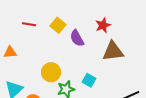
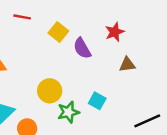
red line: (29, 24) -> (22, 17), moved
brown triangle: (113, 51) -> (127, 65), size x0.6

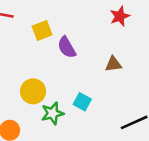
yellow square: (58, 32) -> (42, 31), turned 30
red star: (115, 32) -> (120, 16), moved

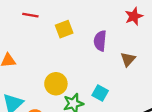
purple semicircle: (67, 47) -> (100, 41), moved, turned 36
brown triangle: (113, 64) -> (128, 59), turned -42

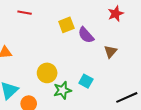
yellow square: (64, 29) -> (66, 25), moved
purple semicircle: (100, 41) -> (86, 35), turned -48

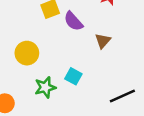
yellow circle: (47, 73) -> (27, 53), moved

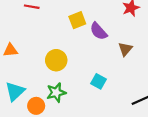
green star: (45, 87) -> (56, 92), moved

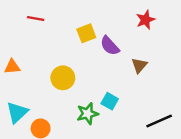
green star: (56, 92) -> (88, 114), moved

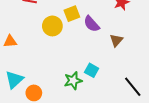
yellow circle: (63, 78) -> (52, 26), moved
black line: (159, 121) -> (133, 87), turned 75

